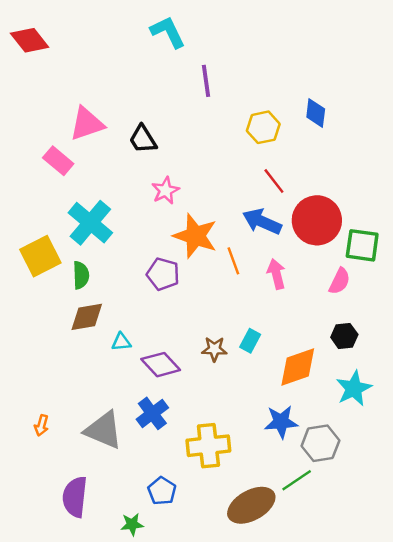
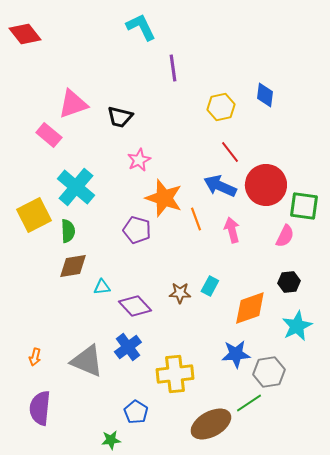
black trapezoid: (143, 139) -> (120, 117), turned -44
purple semicircle: (75, 497) -> (40, 408), moved

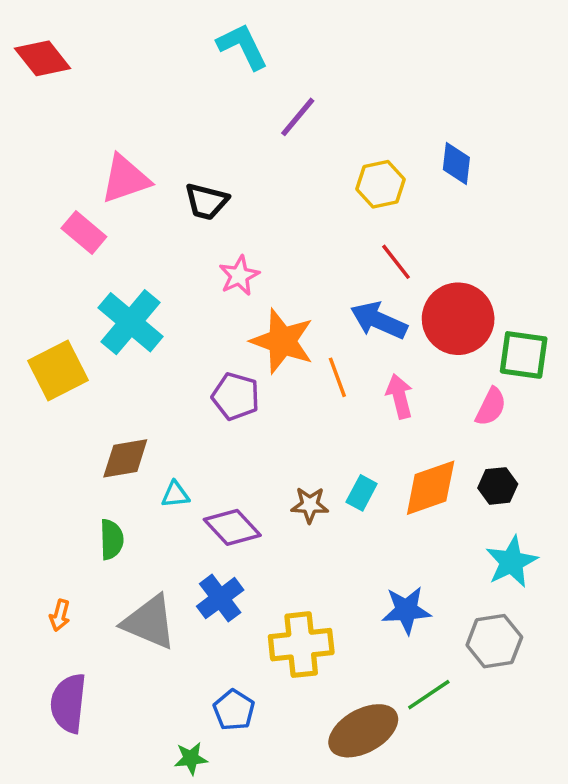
purple line: (173, 68) -> (298, 117), turned 48
green semicircle: (68, 231) -> (112, 539), moved
orange diamond: (250, 308) -> (431, 488), moved
gray hexagon: (269, 372) -> (494, 641), moved

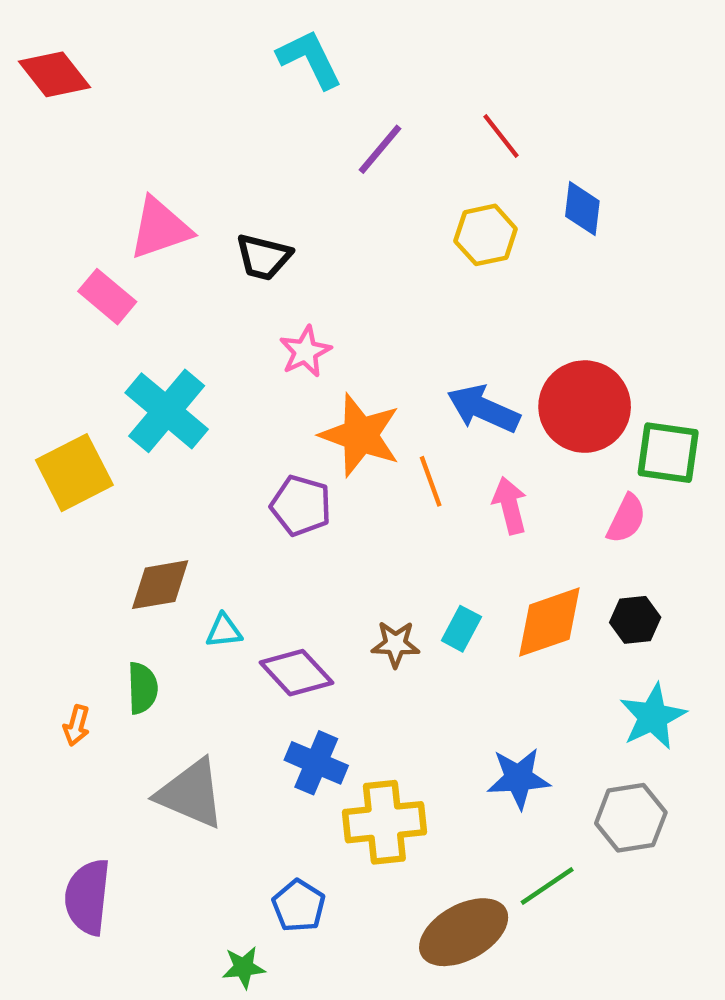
red line: (396, 262) -> (501, 136), moved
blue cross: (220, 598) -> (316, 763), moved, turned -30
orange arrow: (60, 615) -> (76, 725), moved

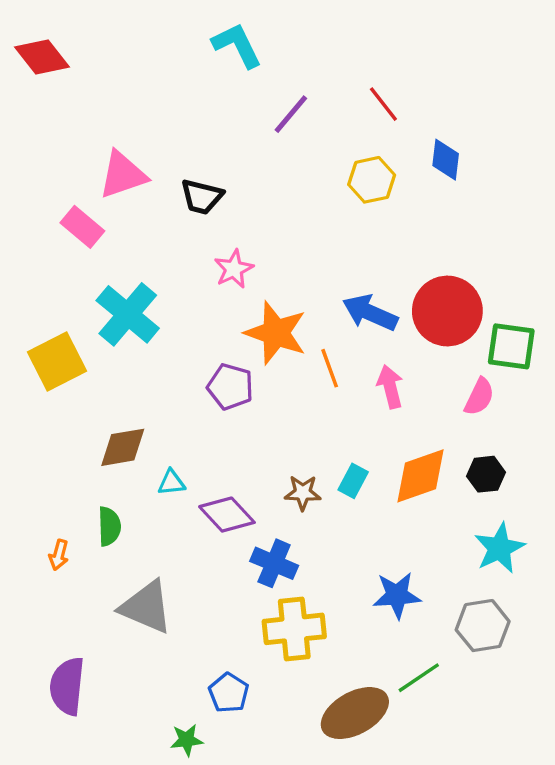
blue cross: (316, 763) -> (274, 563), moved

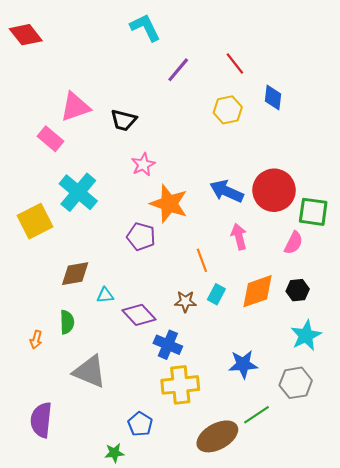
orange line: (330, 368) -> (202, 260), moved

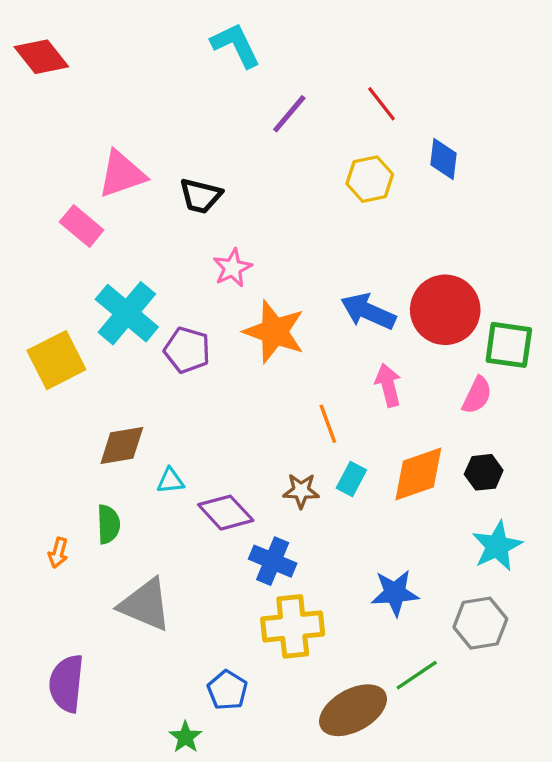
purple pentagon: (141, 237) -> (187, 350), moved
green star: (114, 453) -> (185, 737), turned -30

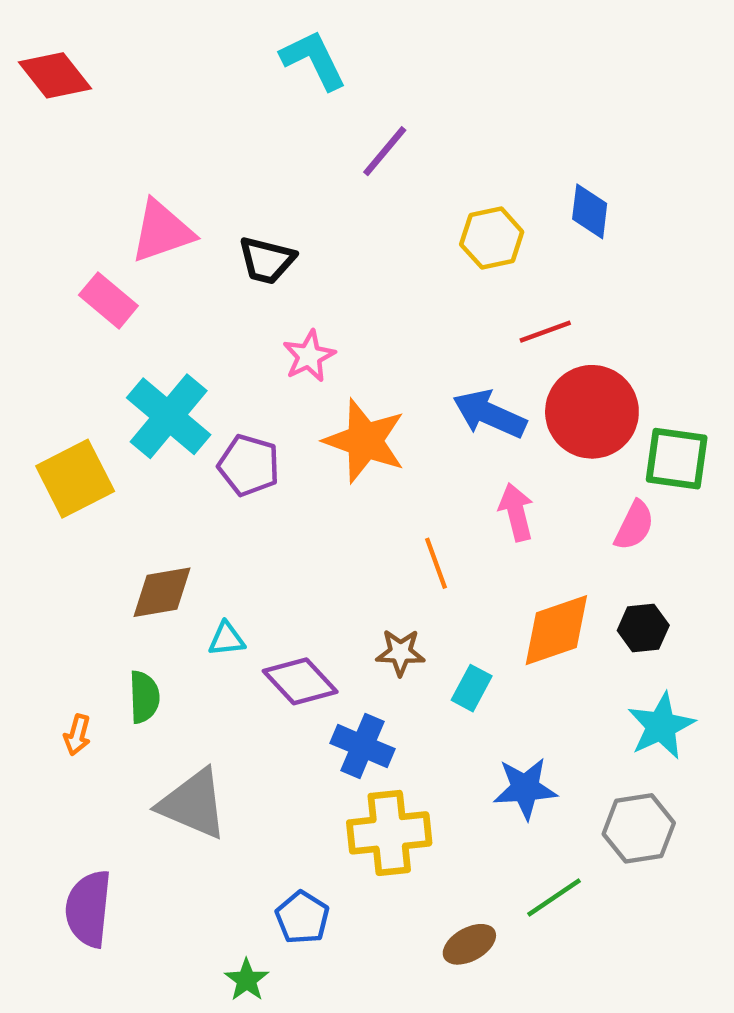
red line: (382, 104) -> (545, 332), moved, turned -72
cyan rectangle: (351, 479) -> (472, 688), moved
brown ellipse: (353, 710) -> (469, 944), size x0.6

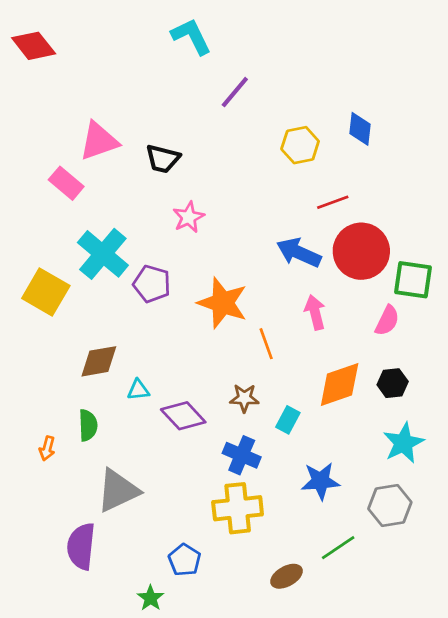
orange star: (365, 441) -> (223, 303), moved
yellow square: (75, 479) -> (46, 292), turned -33
blue cross: (362, 746) -> (242, 455), moved
gray triangle: (193, 804) -> (118, 491), turned -48
purple semicircle: (88, 909) -> (81, 546), moved

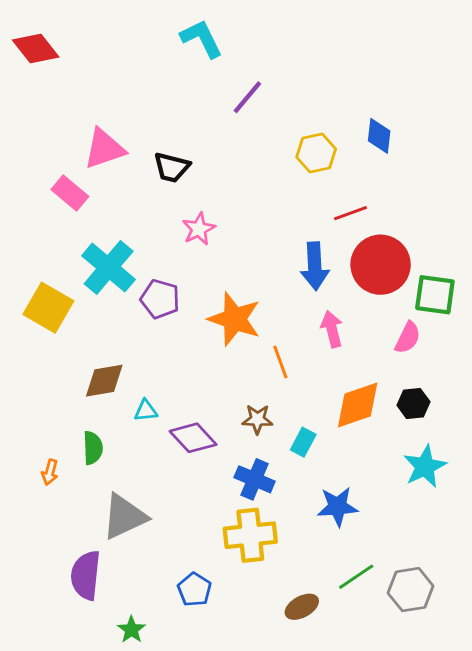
blue arrow: (299, 253) -> (315, 266), turned -117
gray hexagon: (390, 506) -> (411, 590), moved
green star: (151, 598) -> (131, 630), moved

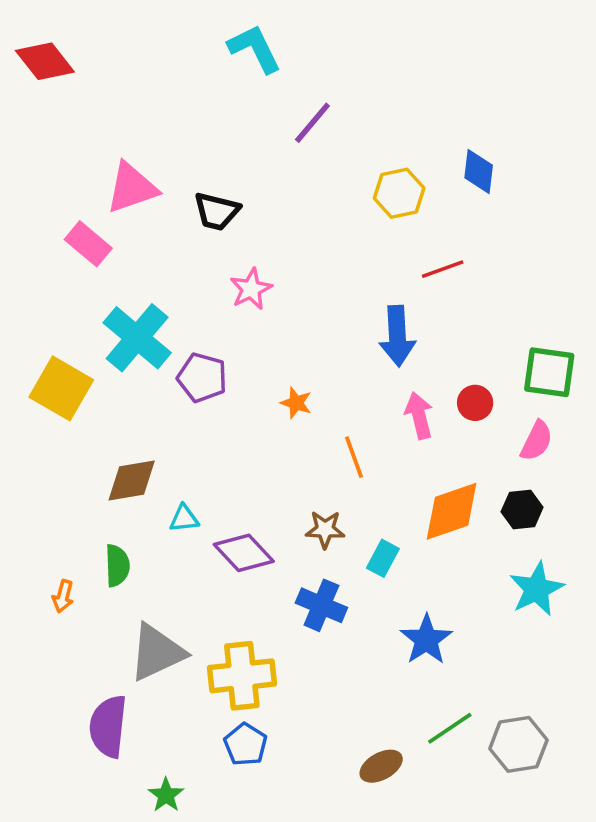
red circle: (381, 265) -> (475, 403), moved, size x0.5
orange star: (235, 319) -> (296, 403), size x0.5
pink semicircle: (408, 338) -> (537, 441), moved
blue star: (338, 507) -> (426, 640), turned -30
yellow cross: (250, 535) -> (242, 676), moved

